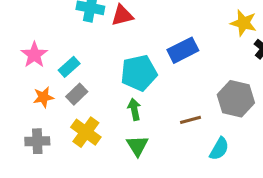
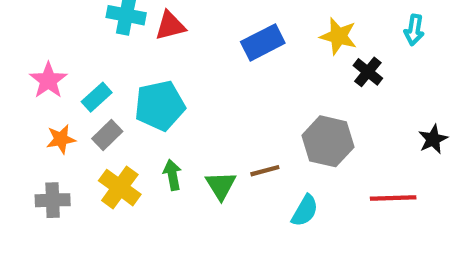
blue rectangle: (183, 50) -> (263, 42), moved
cyan pentagon: (139, 73) -> (160, 106), moved
green arrow: (134, 109) -> (172, 175), moved
green triangle: (137, 146) -> (221, 185), moved

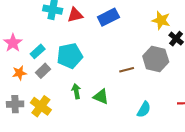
blue rectangle: (263, 42) -> (108, 17), moved
gray hexagon: (328, 141) -> (156, 59), moved
brown line: (265, 171) -> (127, 70), moved
green triangle: (221, 185) -> (101, 97), turned -35
yellow cross: (120, 188) -> (41, 106), moved

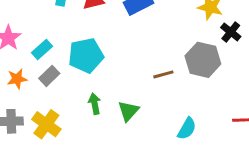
green triangle: (101, 97) -> (128, 111), turned 49

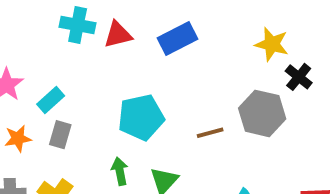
cyan pentagon: (86, 55) -> (141, 117), moved
gray rectangle: (49, 76) -> (60, 135), turned -30

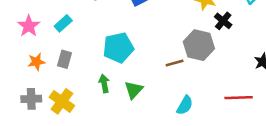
cyan rectangle: (51, 100) -> (63, 23), moved
brown line: (210, 133) -> (175, 63), moved

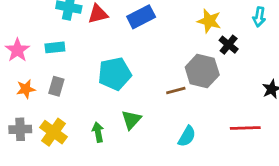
cyan rectangle: (63, 23) -> (55, 47), turned 36
green arrow: (104, 84) -> (98, 132), moved

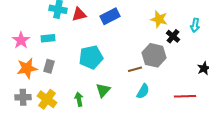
cyan arrow: (259, 17) -> (195, 25), moved
orange star: (26, 89) -> (27, 68), size x1.5
cyan semicircle: (187, 136) -> (143, 91), moved

